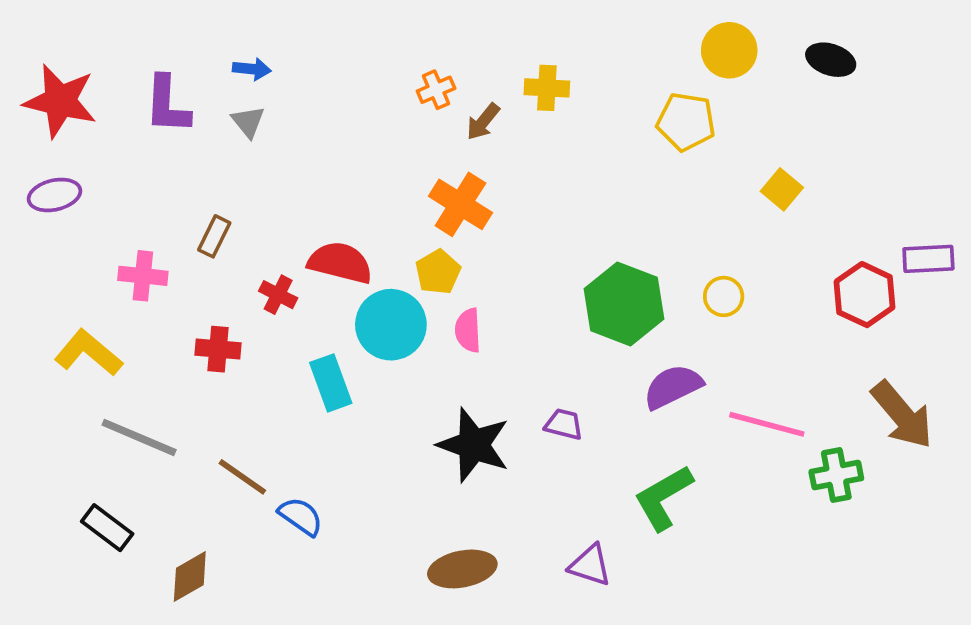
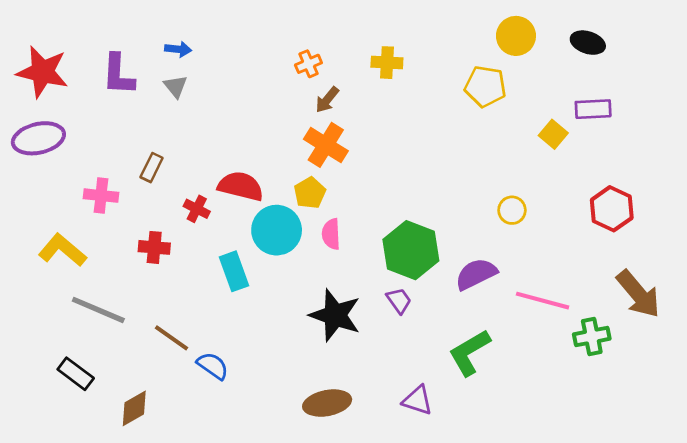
brown arrow: (483, 122) -> (327, 100), moved
purple ellipse: (54, 195) -> (38, 138), size x1.4
purple rectangle: (928, 259) -> (593, 109), moved
green hexagon: (624, 304) -> (411, 250), moved
purple trapezoid: (564, 424) -> (399, 301), turned 40

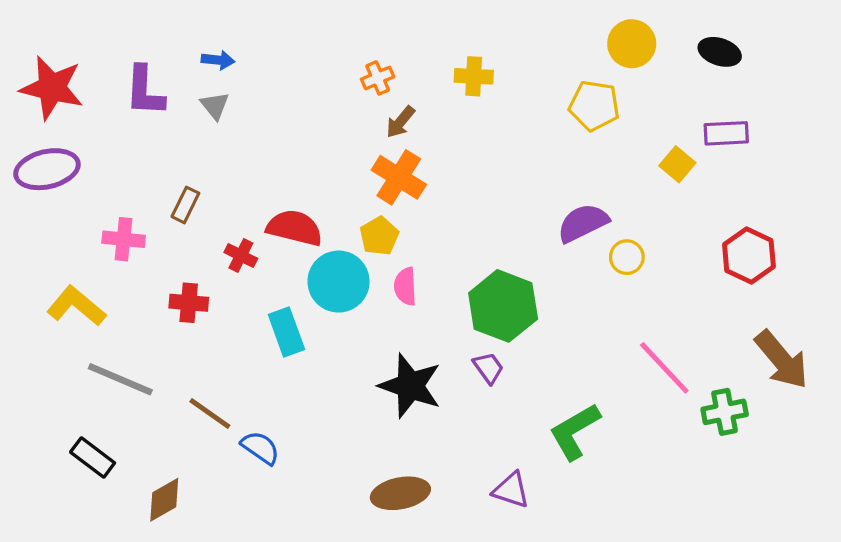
purple semicircle: (476, 274) -> (583, 223), moved
pink line: (543, 301) -> (664, 368), turned 32

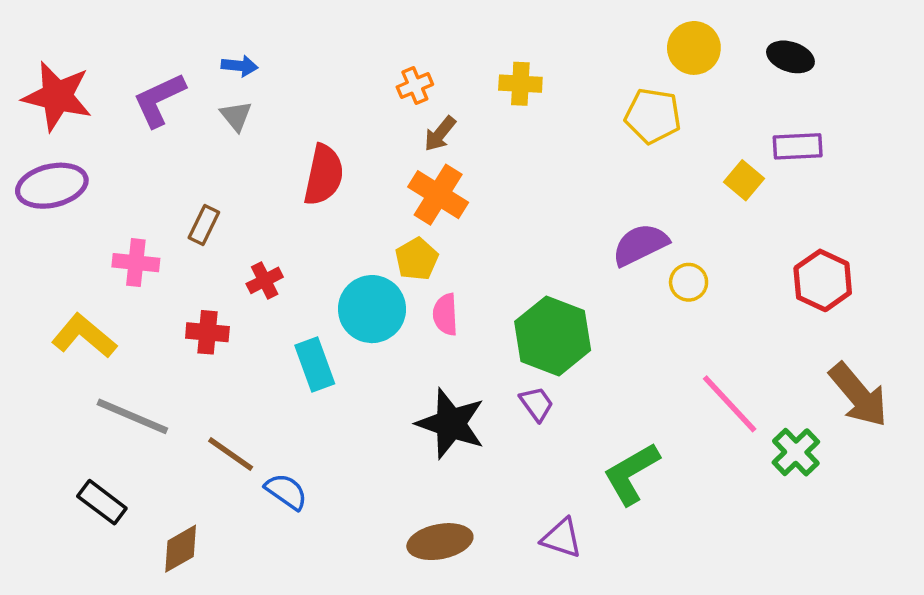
purple L-shape: (145, 91) -> (159, 100), turned 62
red semicircle: (295, 228) -> (324, 175), moved, turned 88
red cross: (241, 255) -> (265, 280), turned 36
green cross: (725, 412) -> (796, 452), turned -33

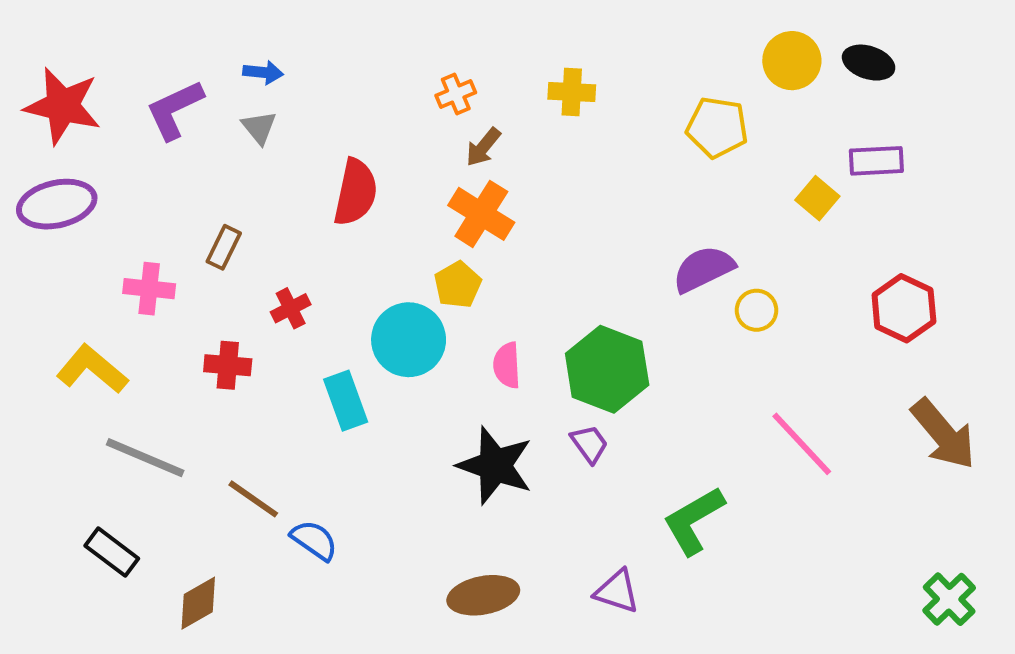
yellow circle: (694, 48) -> (792, 61), moved
pink semicircle: (445, 314) -> (507, 365), moved
green cross: (796, 452) -> (949, 599), moved

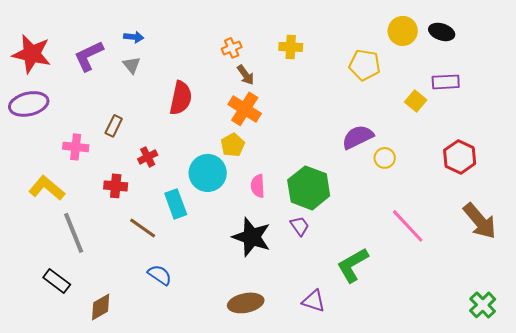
brown arrow: (483, 147) -> (246, 75), turned -75
gray line: (145, 458) -> (74, 233), turned 45
brown line: (253, 499) -> (143, 228), moved

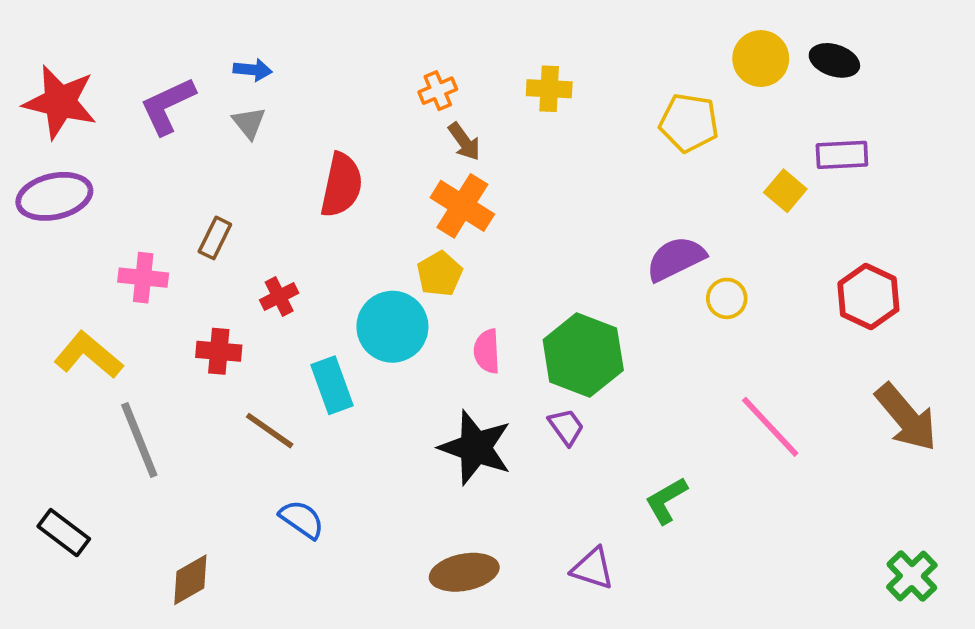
green L-shape: (353, 265) -> (666, 500), size x0.7
black rectangle: (57, 281) -> (64, 533), moved

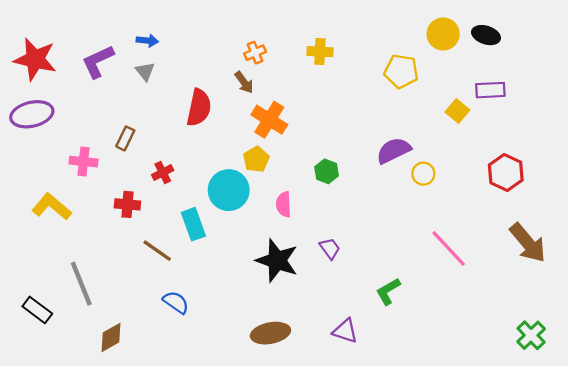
brown arrow: (464, 142) -> (244, 82), moved
green hexagon: (583, 355) -> (327, 171), moved, size x0.5
gray line: (139, 440) -> (81, 284), moved

